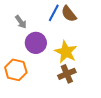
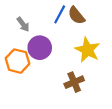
yellow star: (66, 52) -> (87, 50), moved
orange hexagon: (16, 70) -> (18, 61), moved

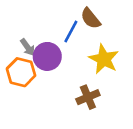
blue line: (60, 14) -> (71, 31), moved
gray arrow: (23, 24) -> (28, 47), moved

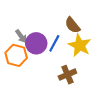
brown semicircle: (91, 18) -> (73, 25), moved
blue line: (71, 31) -> (54, 43), moved

